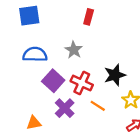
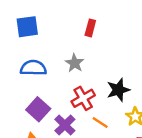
purple square: (53, 81) -> (38, 109), moved
red cross: (82, 83) -> (83, 98), turned 35

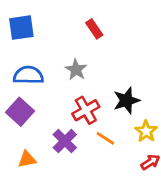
red rectangle: (90, 28) -> (94, 29), turned -49
purple square: (38, 109) -> (20, 112), moved

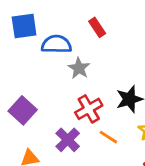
blue semicircle: (28, 75) -> (56, 44), moved

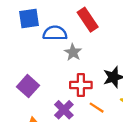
red rectangle: (97, 27) -> (88, 20), size x1.5
red cross: (89, 109) -> (81, 85), turned 30

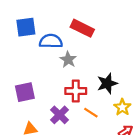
red rectangle: (88, 20) -> (82, 28), turned -30
purple square: (28, 86) -> (25, 92), turned 36

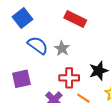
blue square: (26, 27) -> (22, 18), turned -30
blue semicircle: (51, 41) -> (38, 45), moved, turned 35

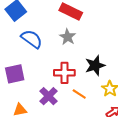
gray star: (62, 48) -> (68, 37), moved

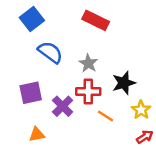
gray star: (68, 37) -> (88, 63), moved
purple cross: (49, 96) -> (63, 106), moved

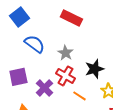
red cross: (88, 91) -> (65, 76), turned 30

